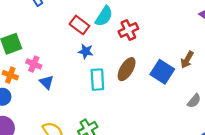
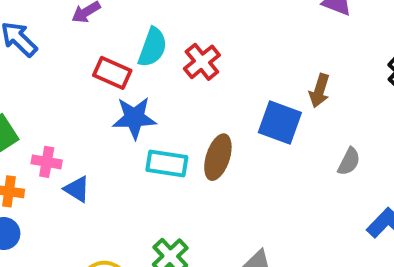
blue star: (86, 51) -> (134, 118), size x1.5
brown ellipse: (127, 69) -> (218, 157), moved
cyan rectangle: (97, 80) -> (167, 163), turned -65

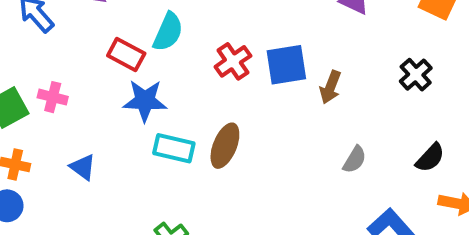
red cross: (202, 62) -> (233, 61), moved
blue square: (280, 122) -> (286, 65), moved, turned -33
pink cross: (47, 162) -> (53, 97), moved

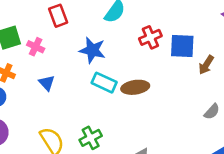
red rectangle: (126, 54) -> (58, 16), moved, turned 30
pink cross: (53, 97) -> (36, 47), moved
brown ellipse: (225, 146) -> (135, 87), turned 48

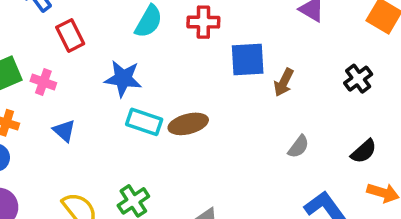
red cross: (150, 37) -> (203, 22), moved, turned 30

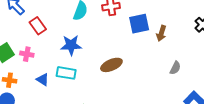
cyan rectangle: (144, 122) -> (66, 73), moved

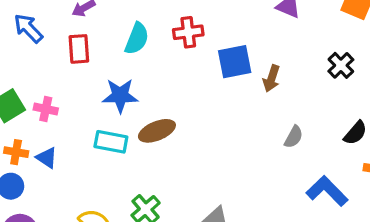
red rectangle: (38, 26) -> (79, 49), moved, turned 30
brown ellipse: (111, 65) -> (157, 131), moved
blue triangle: (43, 80) -> (47, 158), moved

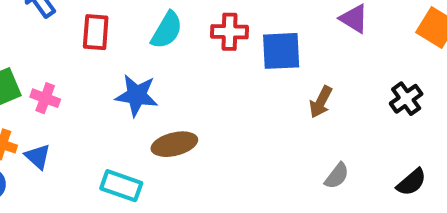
blue square: (235, 62) -> (281, 51), moved
cyan rectangle: (111, 142) -> (121, 186), moved

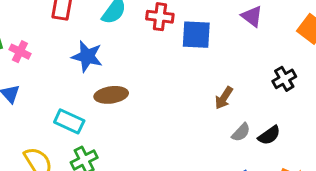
brown arrow: (321, 102) -> (224, 98), moved
gray semicircle: (337, 176) -> (241, 132), moved
black semicircle: (411, 182) -> (269, 135), moved

